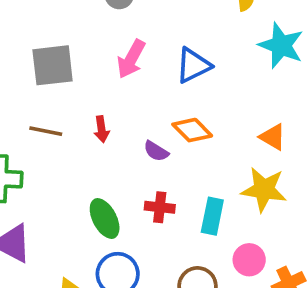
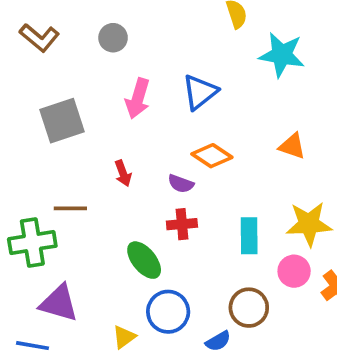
brown line: (46, 131) -> (70, 208), moved
yellow star: (264, 189) -> (309, 224), moved
red cross: (160, 207) -> (182, 224), moved

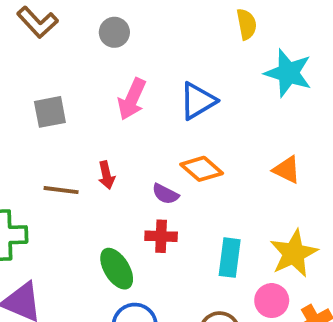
gray square: (62, 121) -> (50, 112), size x0.7
brown line: (70, 208) -> (61, 190), moved
yellow star: (309, 224) -> (294, 253), turned -30

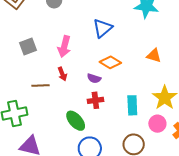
pink arrow: (132, 99) -> (64, 47), moved

